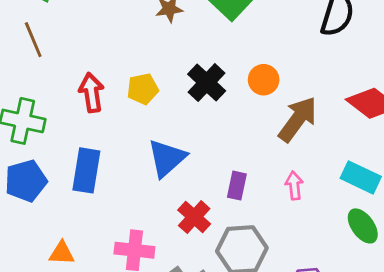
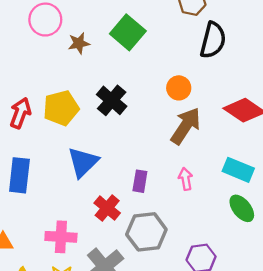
orange circle: (264, 80) -> (179, 88), moved
yellow pentagon: (143, 89) -> (61, 108), size x1.4
red arrow: (92, 93) -> (20, 113), turned 32

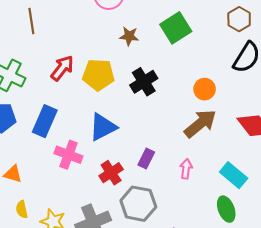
brown star: (79, 43) -> (129, 36), moved
pink cross: (61, 237) -> (68, 155), moved

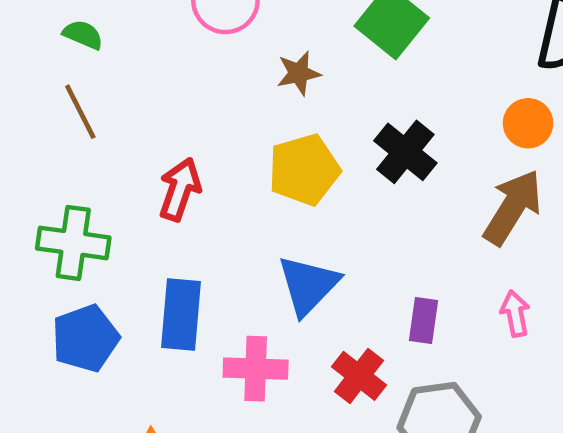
yellow pentagon: (98, 75) -> (304, 170), moved
black cross: (144, 82) -> (405, 152), moved
orange circle: (205, 89) -> (528, 123), moved

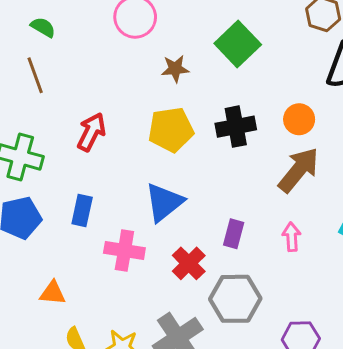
orange circle: (528, 123) -> (299, 119), moved
black cross: (405, 152) -> (236, 127), turned 33
blue rectangle: (181, 314) -> (82, 211), size x0.7

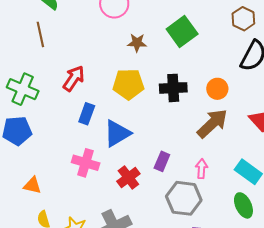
blue rectangle: (82, 211) -> (87, 114), moved
gray hexagon: (235, 299) -> (184, 198), moved

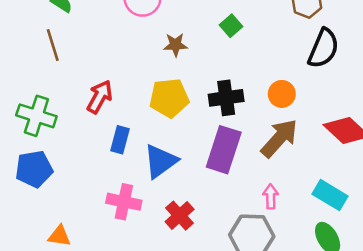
green square: (182, 32) -> (231, 26), size x0.6
purple rectangle: (162, 161) -> (224, 150), moved, size x1.8

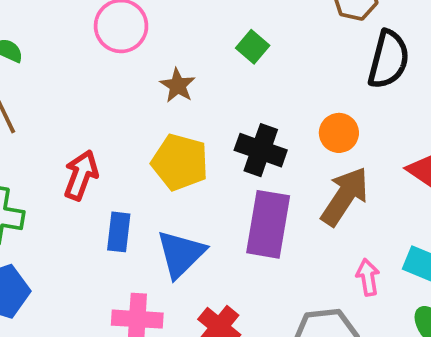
brown star: (175, 45) -> (178, 85), turned -30
yellow pentagon: (169, 98) -> (180, 162), turned 30
black cross: (226, 98) -> (261, 150), turned 36
pink arrow: (271, 196) -> (368, 277), moved

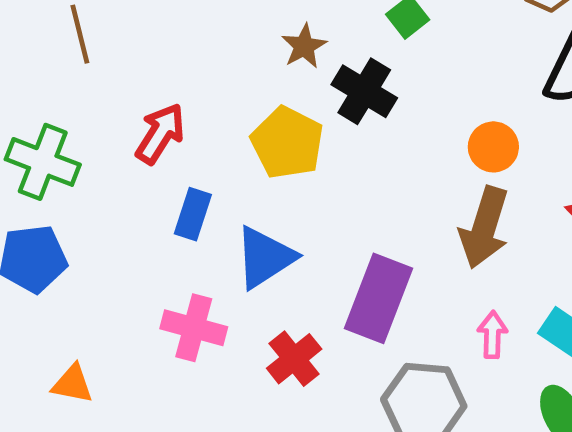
black cross: (261, 150) -> (364, 91), moved
brown arrow: (345, 196) -> (484, 228), turned 152
purple rectangle: (268, 224) -> (378, 298), moved

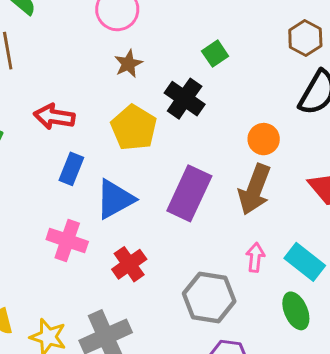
brown star: (304, 46) -> (128, 64), moved
red arrow: (160, 134) -> (54, 117), turned -117
purple rectangle: (378, 298) -> (189, 193), moved

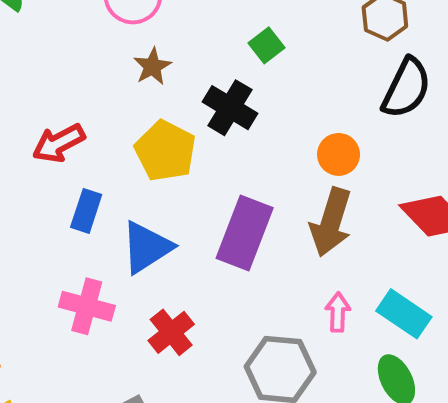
red arrow: (54, 117) -> (59, 143), turned -33

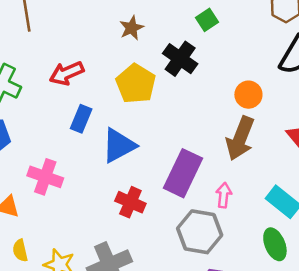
purple rectangle: (245, 233) -> (183, 173), moved
pink cross: (87, 306) -> (45, 177), moved
pink arrow: (338, 312) -> (224, 195), moved
red cross: (171, 332) -> (130, 202), turned -32

